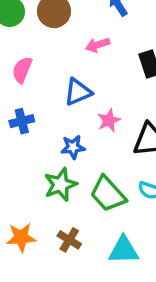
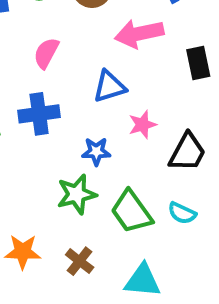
pink arrow: (98, 45) -> (139, 34), size x1.6
blue cross: (22, 121) -> (39, 114), size x1.4

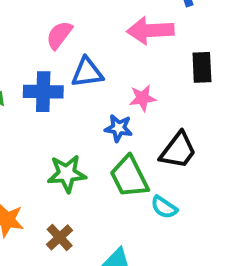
blue triangle: (109, 87) -> (87, 72), moved
pink star: (142, 125) -> (142, 98), moved
blue star: (96, 152) -> (119, 128), moved
green trapezoid: (131, 212) -> (129, 177), moved

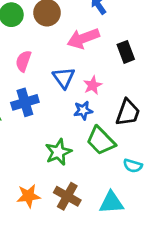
blue triangle: (87, 72) -> (64, 78), moved, turned -40
cyan semicircle: (164, 207) -> (133, 166), moved
brown cross: (60, 237) -> (67, 196), size x1.4

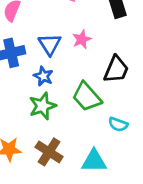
blue triangle: (64, 78) -> (50, 44), moved
blue star: (83, 110) -> (43, 76), moved, turned 30

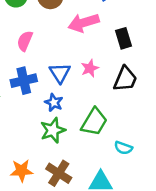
black trapezoid: (116, 69) -> (125, 79), moved
green trapezoid: (87, 97) -> (94, 122), turned -108

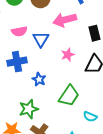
pink semicircle: (25, 41) -> (19, 31), turned -126
blue triangle: (60, 73) -> (41, 39), moved
green star: (53, 130) -> (29, 109), moved

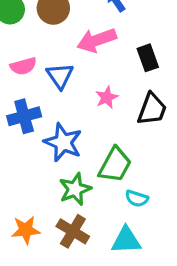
blue star: (39, 79) -> (63, 142), size x1.6
green star: (29, 109) -> (75, 189), moved
cyan semicircle: (90, 117) -> (137, 198), moved

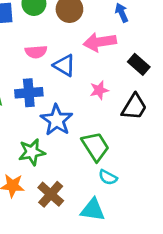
black rectangle: (148, 58) -> (139, 64), turned -40
blue triangle: (60, 76) -> (64, 65), turned -35
green trapezoid: (115, 165) -> (95, 146), turned -72
green star: (75, 189) -> (32, 152), moved

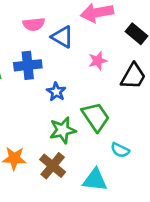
blue star: (57, 120) -> (56, 92), size x0.6
green star: (32, 152) -> (63, 130), moved
cyan semicircle: (108, 177) -> (120, 150), moved

